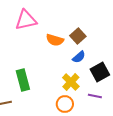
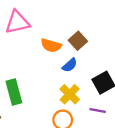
blue semicircle: (79, 57) -> (70, 65), moved

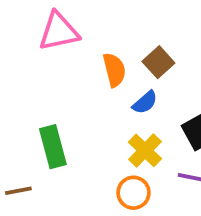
orange semicircle: (51, 45) -> (114, 70), turned -120

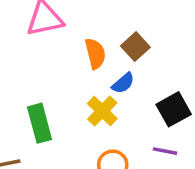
yellow cross: (145, 150) -> (102, 111), moved

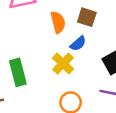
brown square: (135, 47) -> (87, 17), turned -30

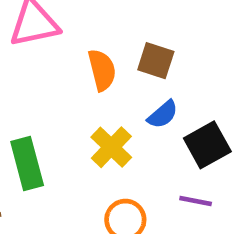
blue semicircle: (78, 44) -> (163, 114), moved

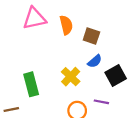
orange semicircle: (102, 70) -> (66, 25), moved
purple line: (196, 201) -> (101, 102), moved

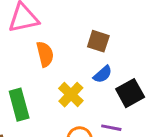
orange semicircle: (66, 25) -> (45, 54), moved

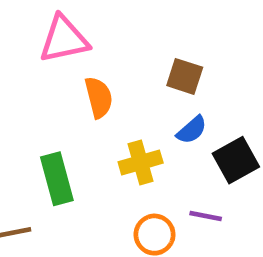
yellow cross: (71, 95) -> (141, 162), turned 30

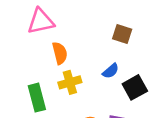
brown square: (185, 76) -> (122, 34), moved
yellow cross: (141, 162) -> (70, 82), moved

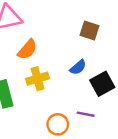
orange semicircle: (60, 53) -> (27, 49), turned 55

